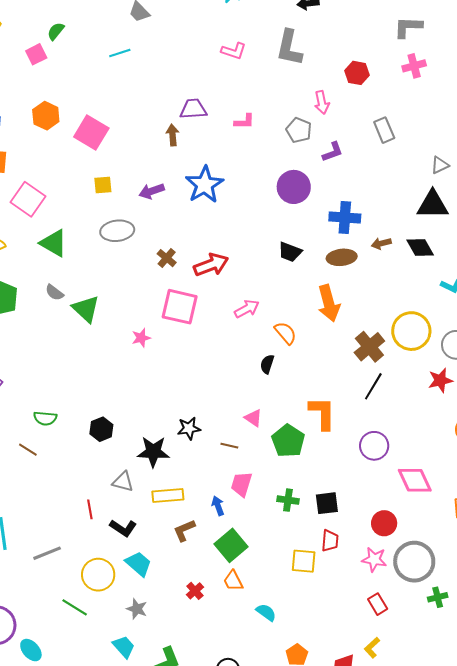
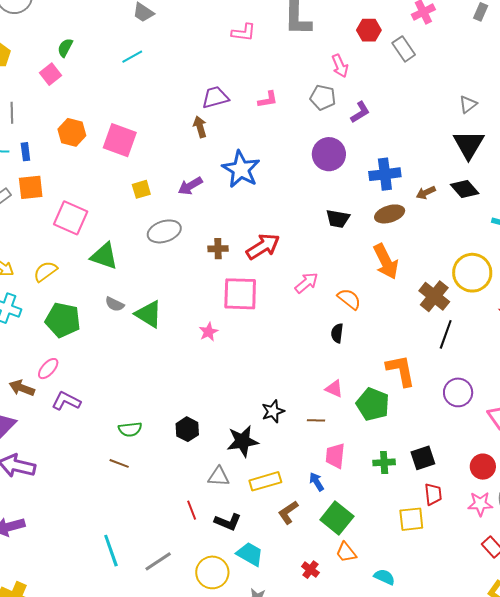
gray rectangle: (384, 130) -> (404, 49), moved
black triangle: (433, 205) -> (469, 144), turned -48
brown cross: (167, 258) -> (218, 249), turned -30

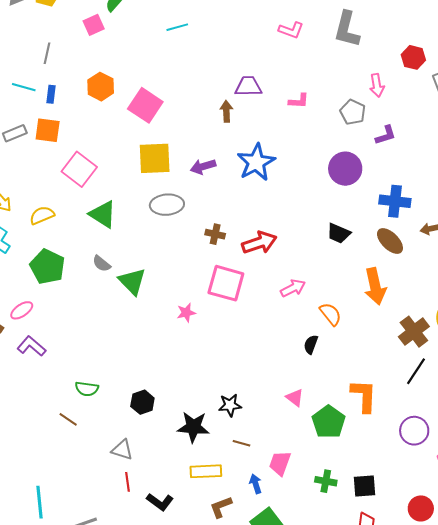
yellow square: (141, 189) -> (155, 158), size x1.8
brown ellipse: (390, 214) -> (390, 241), turned 48
brown line: (316, 420) -> (241, 443), moved
gray triangle: (219, 477) -> (122, 450), moved

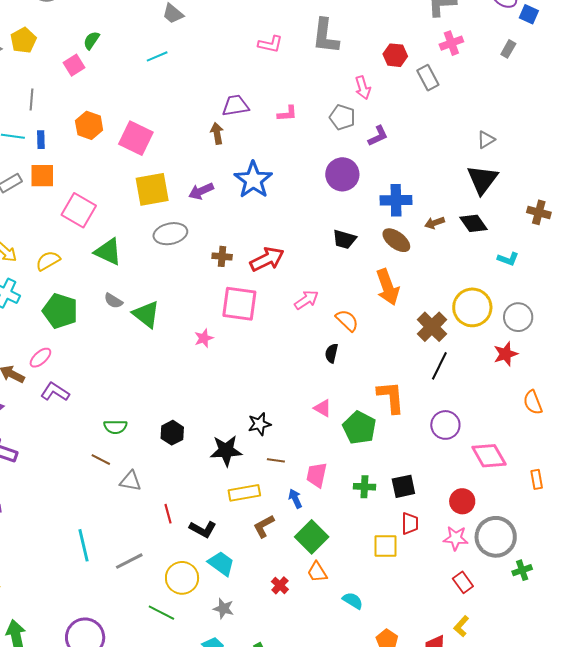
gray triangle: (122, 450) -> (131, 481), moved

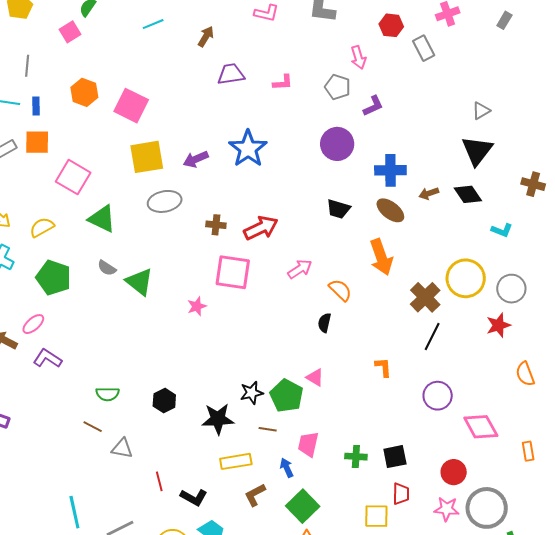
brown arrow: (217, 133) -> (206, 36), moved, turned 40
orange L-shape: (391, 397) -> (383, 367), size x0.6
green pentagon: (359, 428) -> (287, 396), moved

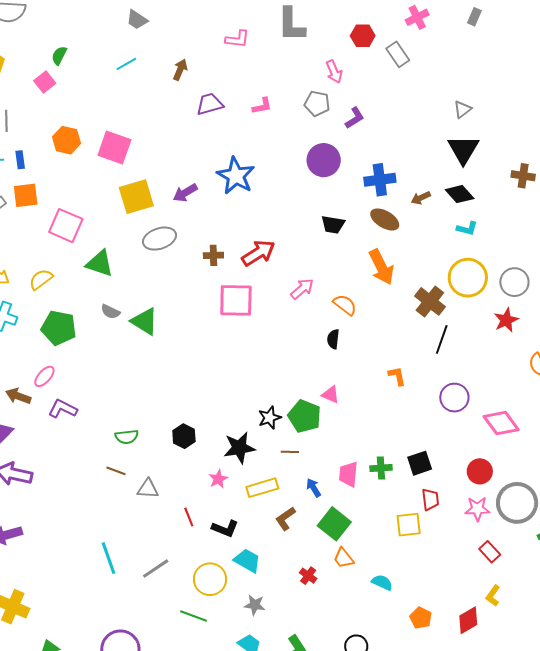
cyan L-shape: (502, 230) -> (467, 228), moved
pink star: (197, 306) -> (218, 479), moved
pink trapezoid: (308, 444) -> (348, 474), moved

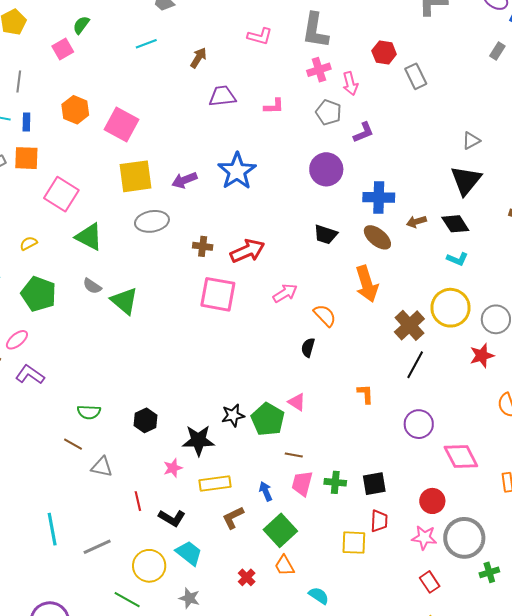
pink cross: (417, 17) -> (319, 70), moved
yellow semicircle: (41, 279) -> (29, 243), size x0.7
brown line: (290, 452) -> (294, 455), moved

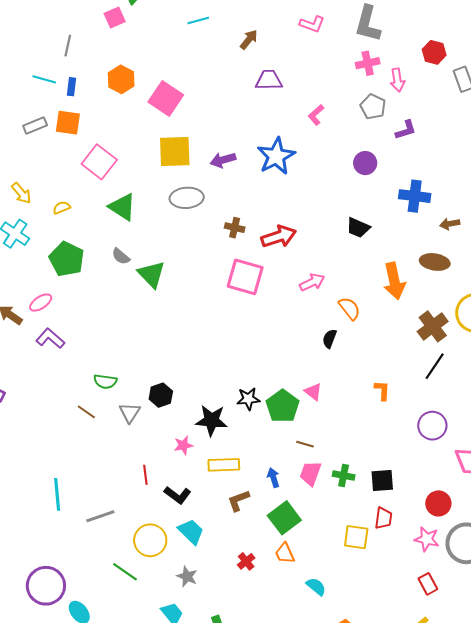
pink L-shape: (274, 106) -> (316, 115), moved, turned 135
purple circle: (326, 169) -> (365, 163), size x0.7
brown ellipse: (377, 237) -> (435, 262), moved, turned -36
gray triangle: (102, 467) -> (130, 413), moved, turned 45

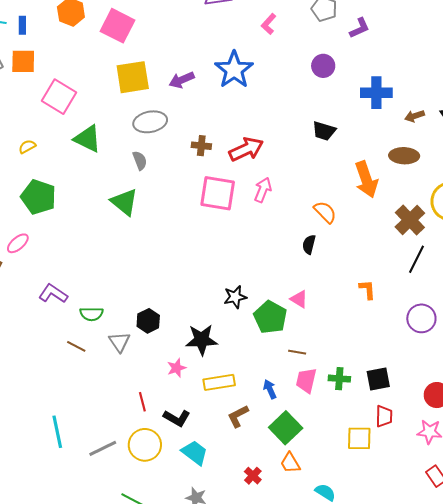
gray semicircle: (121, 256) -> (140, 161), moved, turned -144
pink arrow: (312, 282) -> (263, 190), moved, turned -35
purple L-shape: (50, 338) -> (53, 294), moved
black star: (248, 399) -> (235, 297), moved
yellow circle: (150, 540) -> (145, 445), moved

